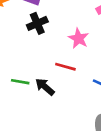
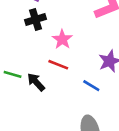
pink star: (79, 38) -> (62, 39), moved

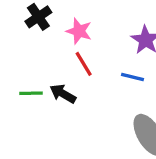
red line: (58, 65) -> (84, 64), turned 54

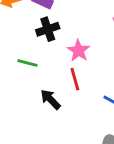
green line: (31, 93) -> (27, 63), moved

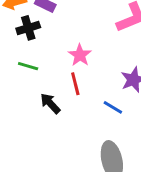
black cross: (48, 29) -> (28, 28), moved

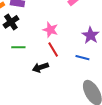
black arrow: (50, 103) -> (40, 67), turned -49

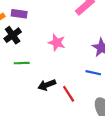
red line: (53, 50) -> (69, 94), moved

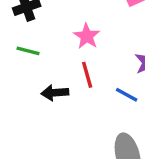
red line: (69, 94) -> (87, 75), moved

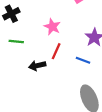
red line: (87, 75) -> (56, 51), turned 49

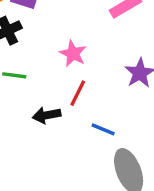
blue line: (83, 60) -> (103, 129), moved

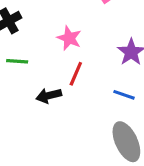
blue line: (103, 129) -> (124, 95), moved

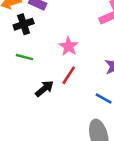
black arrow: (49, 96) -> (44, 89), turned 144

